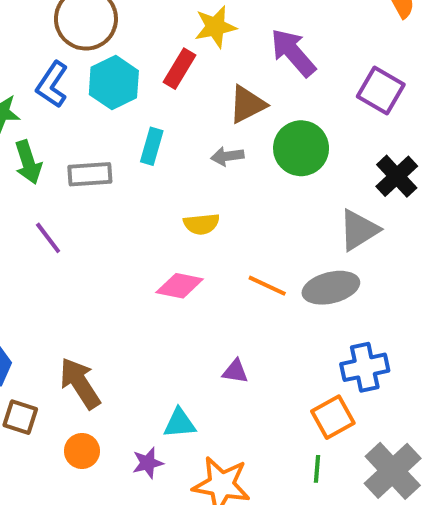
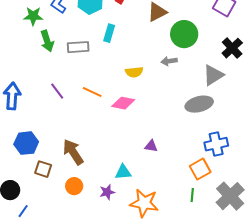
gray arrow: (227, 156) -> (169, 61), moved
purple line: (48, 238) -> (57, 91), moved
orange line: (267, 286) -> (92, 92), moved

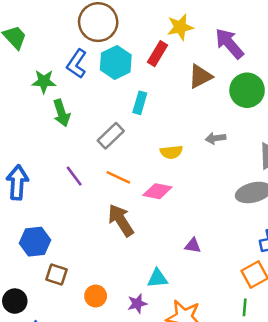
green circle: (184, 34) -> (247, 90), moved
gray rectangle: (78, 47) -> (111, 136), moved, turned -40
brown arrow: (73, 152) -> (121, 220), moved

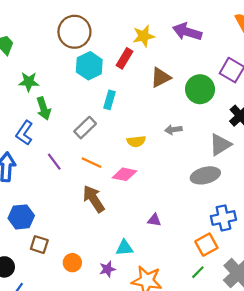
purple arrow: (229, 44) -> (187, 32), moved, turned -32
blue L-shape: (77, 64) -> (24, 133), moved
green line: (245, 307) -> (198, 272), turned 40

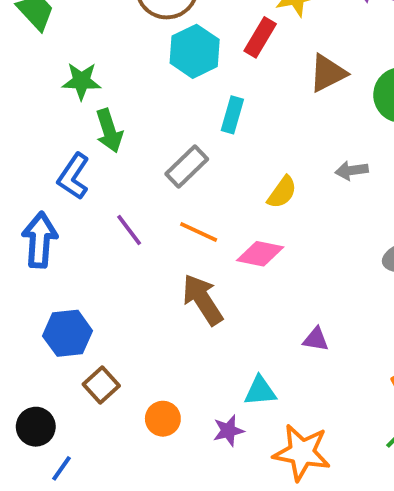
yellow semicircle: (136, 141) -> (282, 192), turned -48
brown square: (39, 245) -> (101, 385), turned 30

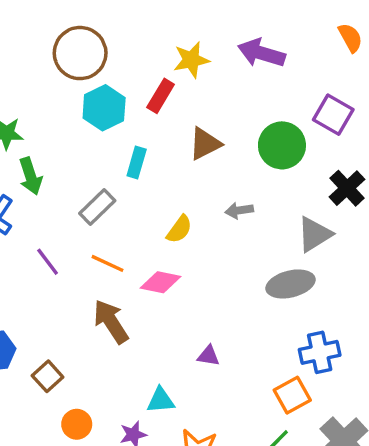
brown triangle: (328, 73) -> (205, 144), moved
brown square: (101, 385) -> (48, 376), moved

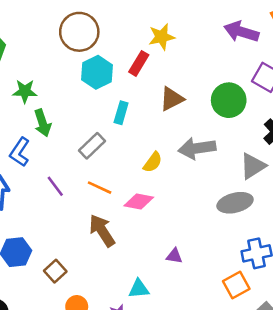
purple arrow: (261, 53) -> (241, 32), moved
gray arrow: (239, 210) -> (197, 148), size x1.8

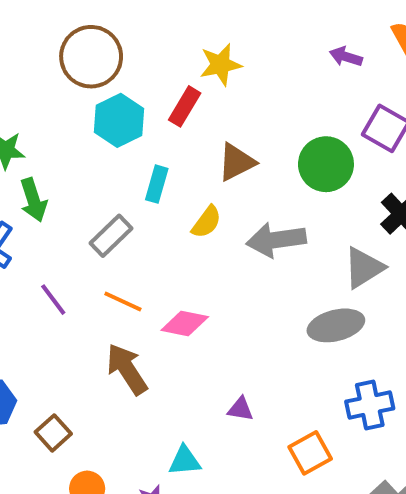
purple arrow: (241, 32) -> (346, 57), size x0.6
yellow semicircle: (153, 162) -> (207, 222), moved
orange square: (236, 285) -> (310, 453), moved

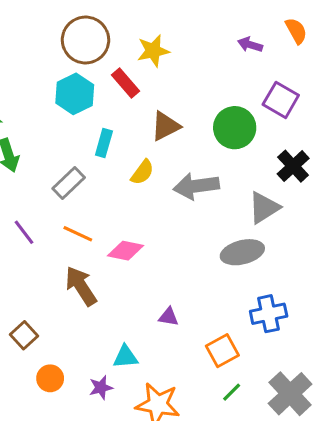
brown circle: (91, 57) -> (85, 40), moved
red rectangle: (185, 106) -> (125, 83), turned -72

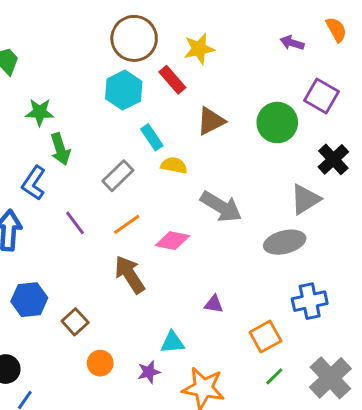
cyan rectangle: (104, 143) -> (152, 137), turned -50
yellow semicircle: (142, 172) -> (174, 165), moved, turned -115
gray arrow: (196, 186) -> (221, 207), moved, turned -141
orange line: (78, 234) -> (127, 224), turned -60

